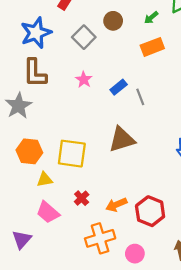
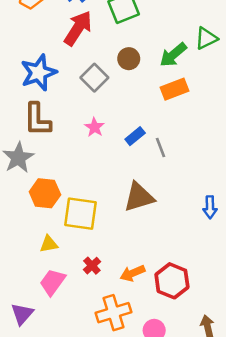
green arrow: (151, 18) -> (173, 55), size x1.6
orange hexagon: (29, 151) -> (45, 193), moved
pink trapezoid: (48, 212) -> (53, 282), turned 85

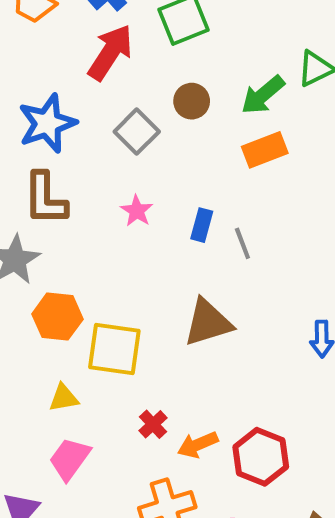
blue rectangle: (135, 136) -> (202, 225), turned -36
red cross: (92, 266) -> (153, 424), moved

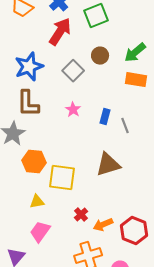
orange rectangle: (265, 150) -> (136, 80), turned 30

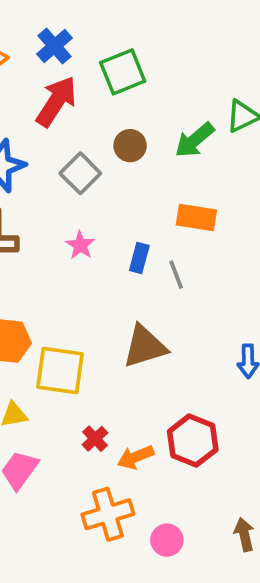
orange rectangle: (136, 80) -> (196, 217), moved
red hexagon: (134, 231) -> (193, 441), moved

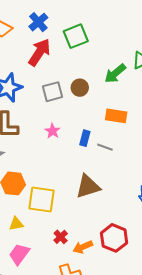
brown circle: (130, 146) -> (80, 88), moved
gray square: (80, 173) -> (53, 92), turned 30
gray line: (176, 275) -> (105, 147), turned -49

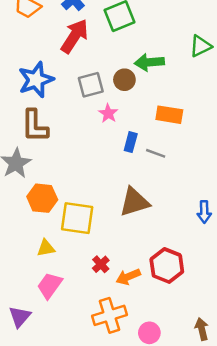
green arrow: (115, 73) -> (149, 62), moved, turned 35
pink star: (53, 131) -> (108, 113), moved

